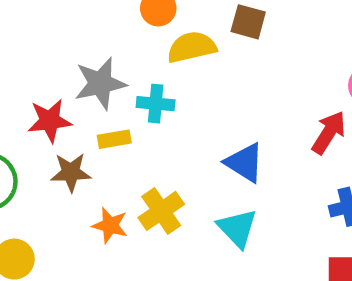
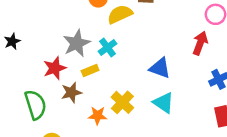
cyan cross: (156, 104) -> (107, 47), turned -30

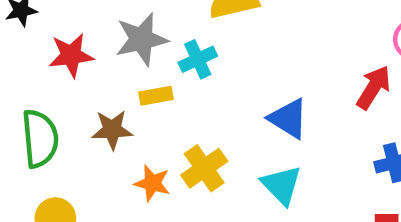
red star: (55, 68) -> (71, 55), moved

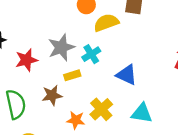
blue triangle: (288, 119) -> (127, 75), moved
cyan triangle: (281, 185) -> (142, 113), turned -30

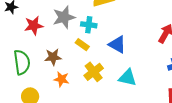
cyan cross: (91, 54) -> (89, 25), turned 35
yellow rectangle: (72, 75) -> (82, 45), moved, turned 48
orange star: (76, 120) -> (61, 79), moved

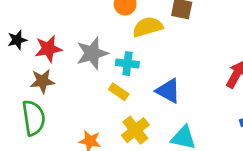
red star: (34, 26) -> (48, 49), moved
brown star: (53, 57) -> (42, 81), moved

